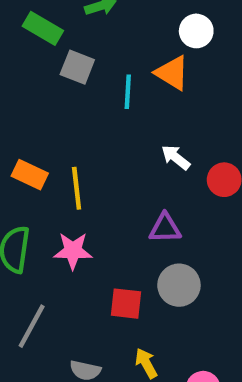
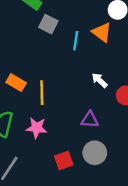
red square: (126, 304) -> (64, 160), turned -30

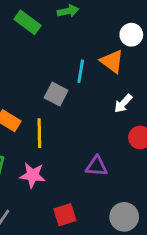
gray square: (48, 24) -> (56, 94), moved
white arrow: (100, 80) -> (123, 103), moved, turned -91
gray circle: (95, 153) -> (124, 217), moved

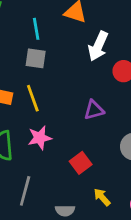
cyan line: (81, 71) -> (36, 29), moved
white arrow: (123, 103) -> (98, 46), size x1.5

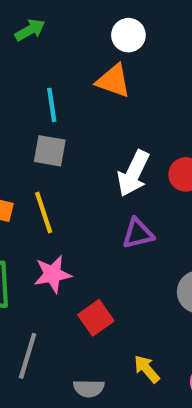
white arrow: (98, 46) -> (133, 173), moved
red square: (81, 163) -> (96, 318), moved

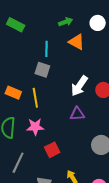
green arrow: (30, 30) -> (66, 22), moved
white circle: (128, 35) -> (98, 23), moved

